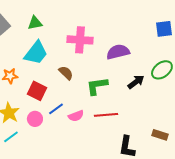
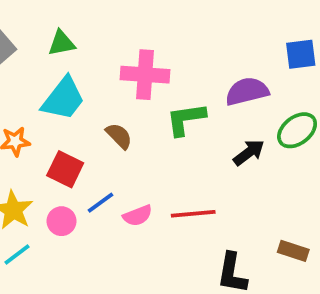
purple semicircle: (118, 52) -> (247, 91), moved
green L-shape: (97, 86) -> (186, 119), moved

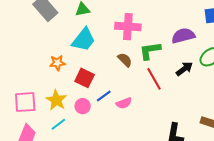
brown semicircle: (119, 136) -> (125, 60), moved
red line: (193, 214) -> (154, 79), moved, turned 65

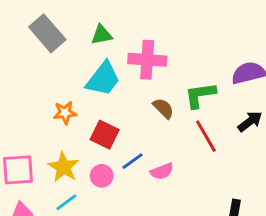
pink cross: (128, 27) -> (147, 60), moved

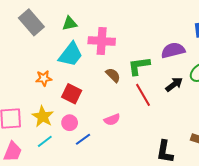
blue line: (133, 161) -> (83, 139), moved

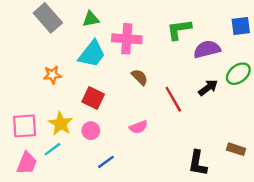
green L-shape: (139, 66) -> (179, 30), moved
orange star: (44, 78) -> (52, 75), moved
blue line: (83, 139) -> (106, 162), moved
cyan line: (45, 141) -> (52, 149), moved

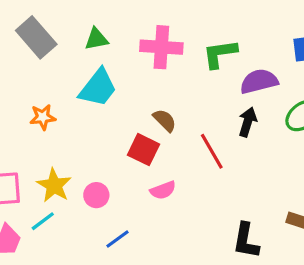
pink cross: (127, 39) -> (161, 47), moved
black arrow: (208, 88) -> (248, 122), moved, turned -36
red square: (93, 98) -> (143, 150), moved

